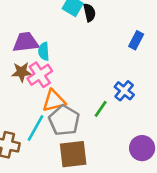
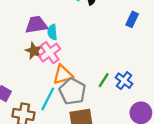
brown star: (22, 72) -> (34, 51), turned 30
blue cross: (124, 91) -> (124, 81), moved

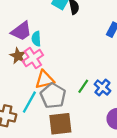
purple trapezoid: (36, 25) -> (21, 31), turned 150

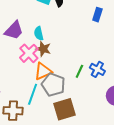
cyan semicircle: (36, 39) -> (39, 33), moved
brown star: (18, 56) -> (43, 49), moved

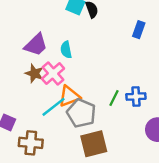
brown star: (43, 49) -> (34, 73), moved
blue cross: (97, 69) -> (136, 96), turned -35
cyan line: (33, 94) -> (53, 107), moved, turned 30

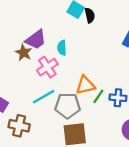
brown star: (34, 73) -> (24, 53), moved
orange triangle: (69, 96) -> (85, 85), moved
gray pentagon: (81, 113) -> (68, 106), turned -30

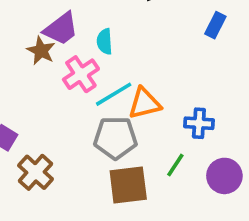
green line: (98, 96) -> (175, 165), moved
cyan line: (44, 97) -> (114, 94), moved
brown cross: (19, 126) -> (36, 172), turned 30

